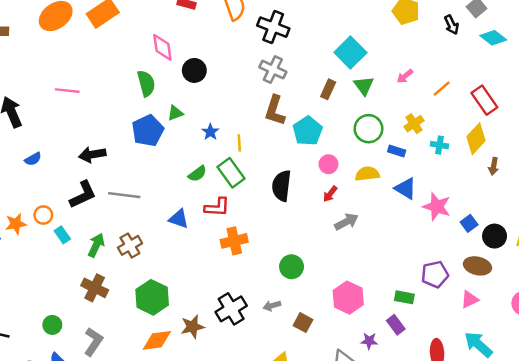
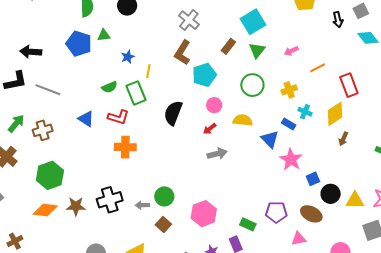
blue pentagon: (148, 131) -> (79, 44), turned 30
blue rectangle: (397, 151) -> (289, 124), moved
green circle: (292, 267) -> (164, 196), moved

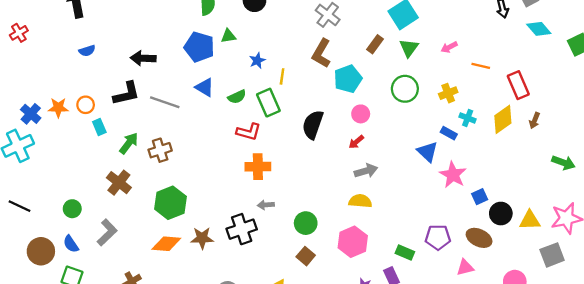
orange line: (318, 68) -> (481, 66), turned 42
blue triangle: (86, 119) -> (205, 87), moved
yellow semicircle: (243, 120) -> (360, 201), moved
brown arrow: (343, 139) -> (535, 120), moved
gray arrow: (142, 205) -> (266, 205), moved

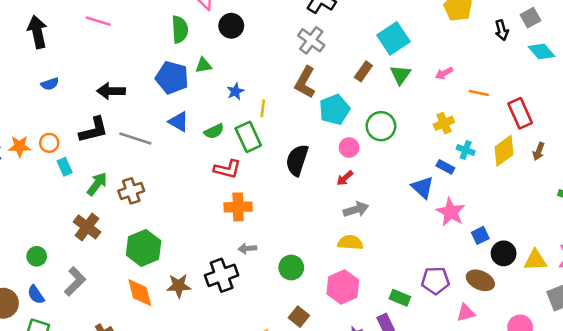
green circle: (405, 89) -> (381, 126), moved
orange diamond: (166, 244) -> (140, 293), turned 72
brown square: (306, 256) -> (299, 317), moved

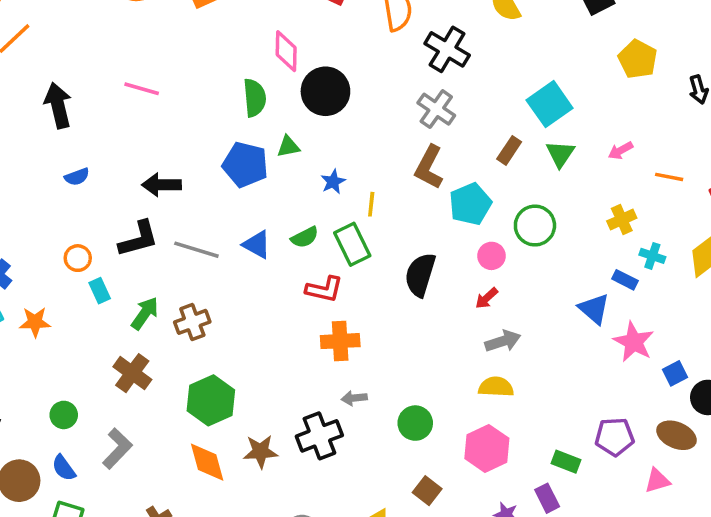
black circle: (231, 26) -> (325, 91), size x1.4
blue triangle: (179, 122) -> (257, 245), moved
orange star: (20, 146) -> (35, 322), moved

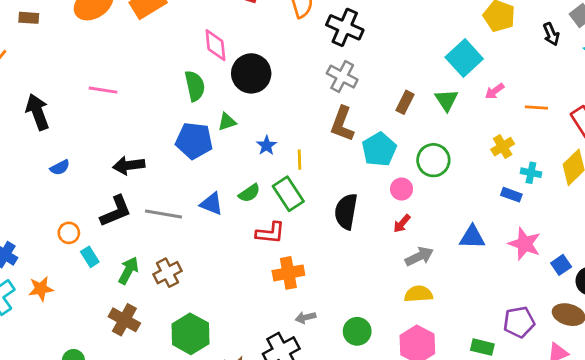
cyan square: (550, 104) -> (464, 58), moved
blue triangle: (594, 309) -> (472, 237), moved, turned -32

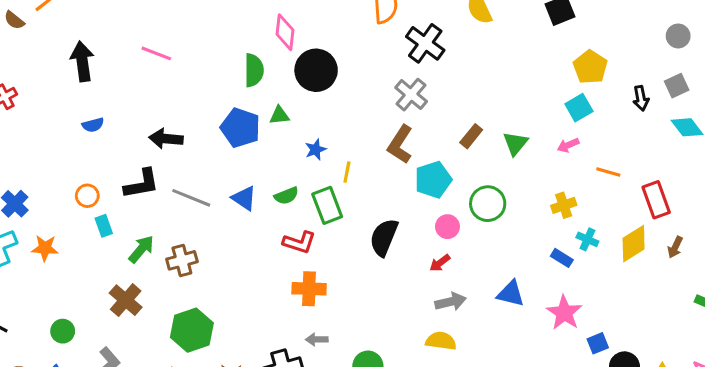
cyan square: (464, 58) -> (579, 108), moved, size x0.7

